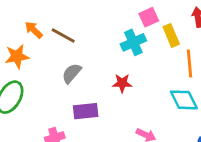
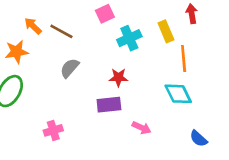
pink square: (149, 17) -> (105, 14), moved
purple rectangle: (86, 111) -> (109, 105), moved

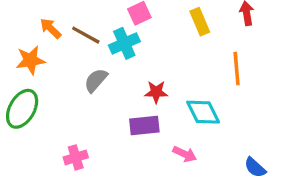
yellow rectangle: (166, 31) -> (200, 22), moved
cyan cross: (129, 38) -> (124, 43), moved
cyan diamond: (178, 94) -> (203, 112), moved

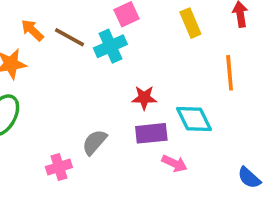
gray semicircle: (96, 80) -> (94, 142), moved
purple rectangle: (144, 126) -> (151, 133), moved

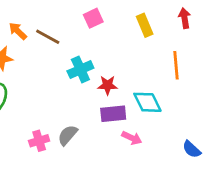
cyan cross: (110, 46) -> (80, 70), moved
gray semicircle: (94, 142) -> (68, 135), moved

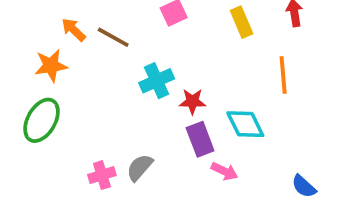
purple rectangle: (113, 114) -> (200, 139), turned 75

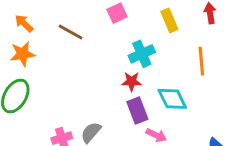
orange arrow: (74, 30) -> (24, 23), moved
cyan cross: (157, 81) -> (142, 54), moved

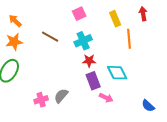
brown line: (71, 32) -> (50, 37), moved
cyan cross: (142, 54) -> (83, 41), moved
orange line: (201, 61) -> (129, 39), moved

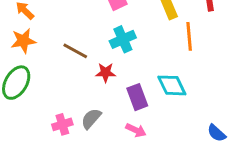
brown line: (50, 37) -> (75, 51), moved
red star: (89, 61) -> (106, 73), moved
pink arrow: (106, 98) -> (136, 130), moved

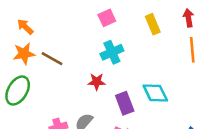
orange line: (189, 36) -> (192, 50), moved
brown line: (75, 51) -> (52, 59), moved

